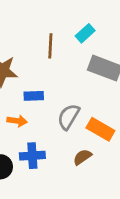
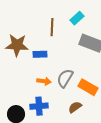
blue rectangle: (34, 96) -> (40, 54), moved
orange arrow: (17, 121) -> (44, 81), moved

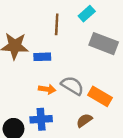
gray semicircle: (65, 78) -> (72, 86), turned 90

